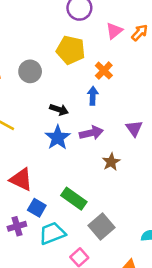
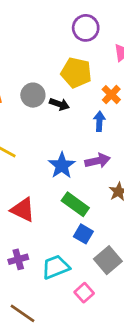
black arrow: (59, 110) -> (59, 104), moved
green rectangle: (74, 199) -> (75, 204), moved
blue square: (37, 208) -> (83, 234), moved

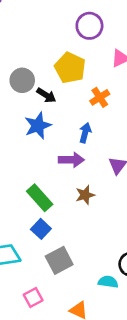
blue arrow: (99, 121) -> (85, 133), moved
blue star: (62, 165) -> (38, 126), moved
pink square: (84, 293) -> (33, 297), moved

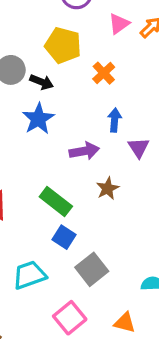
blue arrow: (85, 133) -> (115, 120), moved
pink square: (33, 297) -> (70, 318), size x1.4

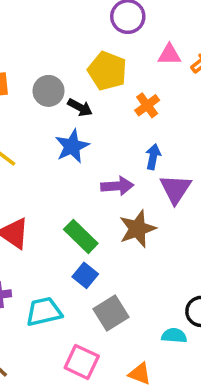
pink triangle: (119, 24) -> (169, 55), turned 30
purple triangle: (139, 148) -> (175, 189), size x1.4
brown star: (108, 189) -> (137, 229), size x1.5
pink square: (70, 318) -> (82, 362), turned -32

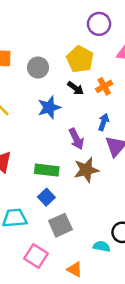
black arrow: (80, 107) -> (76, 88), moved
purple arrow: (117, 186) -> (76, 139), turned 60
green rectangle: (81, 236) -> (47, 170), turned -45

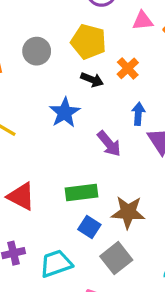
gray circle: (38, 67) -> (37, 51), moved
brown star: (86, 170) -> (128, 212), moved, turned 30

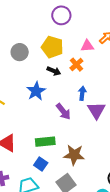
pink triangle: (143, 21) -> (87, 46), moved
blue square: (89, 227) -> (41, 164), moved

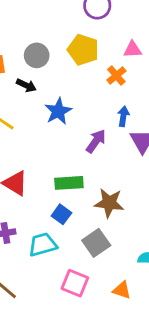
black arrow: (54, 71) -> (26, 85), moved
purple arrow: (63, 111) -> (96, 141), turned -108

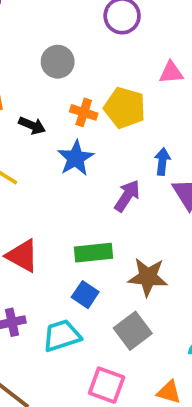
yellow pentagon: (83, 50) -> (125, 108), moved
gray circle: (37, 55) -> (58, 62), moved
orange cross: (116, 76) -> (84, 112), moved, turned -30

